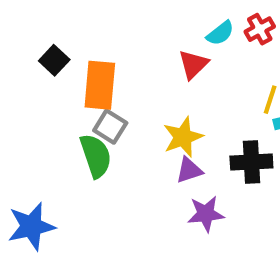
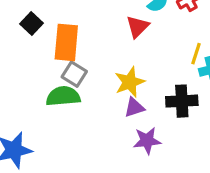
green semicircle: (96, 156) -> (63, 96), turned -76

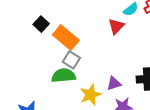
orange rectangle: (66, 42) -> (66, 37), turned -55
yellow star: (130, 82) -> (90, 95), moved

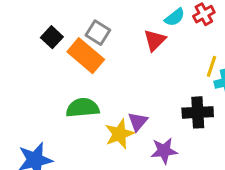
gray square: (71, 60) -> (98, 33), moved
purple triangle: (114, 83) -> (138, 122), moved, turned -32

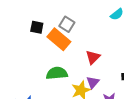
black square: (52, 37) -> (37, 27), turned -32
red triangle: (155, 40) -> (93, 57), moved

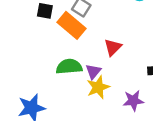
purple triangle: (93, 82) -> (93, 71), moved

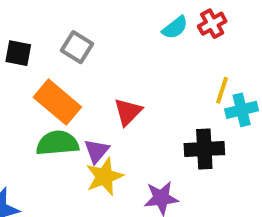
orange rectangle: (72, 25) -> (57, 102), moved

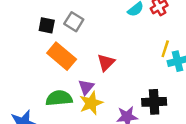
black square: (18, 53) -> (47, 25), moved
green semicircle: (57, 143) -> (59, 98), moved
black cross: (204, 149) -> (154, 102), moved

